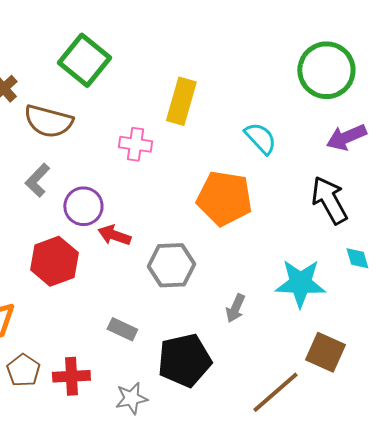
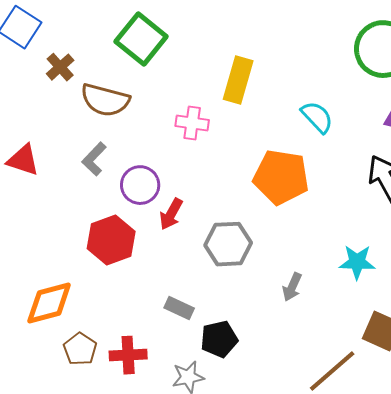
red arrow: (114, 235) -> (171, 214), turned -80
cyan star: (300, 283) -> (357, 262), size x0.7
black pentagon: (184, 360) -> (219, 339), moved, size x0.7

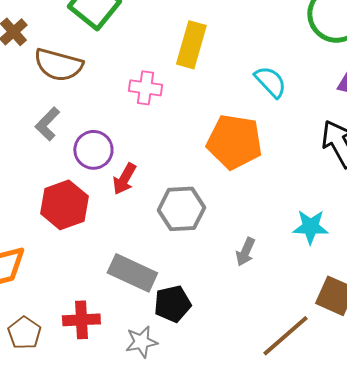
gray rectangle: (179, 308) -> (132, 273), size x1.6
brown pentagon: (80, 349) -> (24, 333), moved

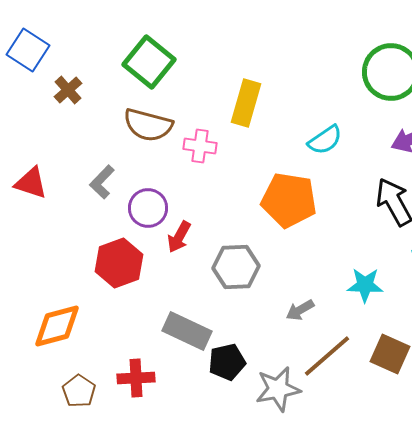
brown semicircle: (58, 65) -> (148, 125), moved
cyan semicircle: (270, 82) -> (325, 140), turned 99
gray arrow: (245, 252) -> (300, 310), turned 36
brown line: (285, 336) -> (327, 356), moved
gray star: (141, 342) -> (278, 389), moved, size x1.4

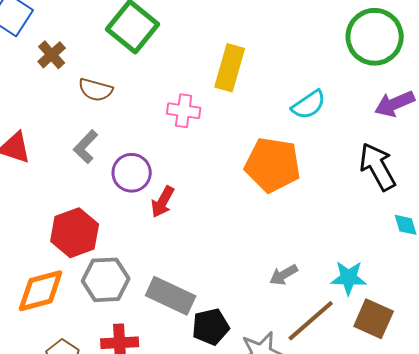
brown semicircle: (148, 125) -> (96, 90), moved, size x0.7
red hexagon: (119, 263) -> (75, 233), moved
gray hexagon: (236, 267) -> (106, 280), moved
cyan star: (365, 285) -> (349, 278), moved

